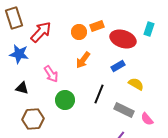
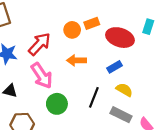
red arrow: (41, 32) -> (40, 44), moved
orange arrow: (83, 60) -> (76, 60), turned 54
pink arrow: (51, 74) -> (42, 76), size x1.4
yellow semicircle: (136, 84) -> (124, 90), moved

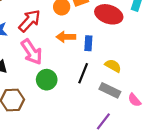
blue rectangle: (115, 67) -> (88, 43), moved, turned -56

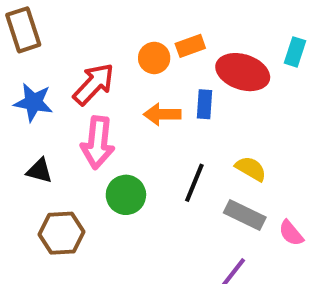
blue rectangle: (88, 43) -> (204, 104), moved
pink arrow: (32, 52) -> (98, 143), turned 40

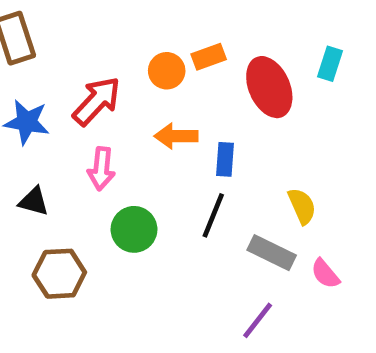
red ellipse: (243, 72) -> (269, 87), turned 48
blue rectangle: (204, 104) -> (225, 159), moved
pink arrow: (98, 143) -> (101, 169), size x0.7
yellow semicircle: (251, 169) -> (302, 206), moved, turned 36

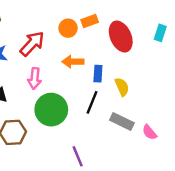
cyan rectangle: (330, 64) -> (160, 33), moved
yellow semicircle: (302, 206) -> (122, 87), moved
green circle: (134, 229) -> (51, 110), size x1.4
purple line: (258, 320) -> (78, 156), moved, turned -60

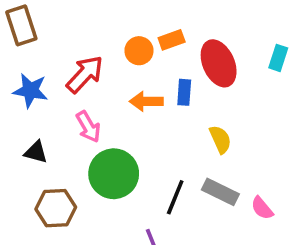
blue rectangle: (98, 74) -> (184, 92), moved
pink arrow: (34, 78) -> (88, 127), turned -36
black line: (92, 102) -> (175, 197), moved

